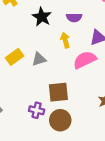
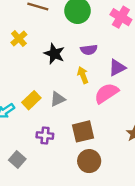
purple cross: (37, 110) -> (45, 136), moved

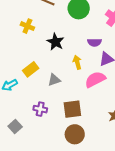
yellow cross: (19, 39) -> (27, 26), turned -32
purple semicircle: (89, 50) -> (95, 42), moved
yellow rectangle: (31, 100) -> (31, 69), moved

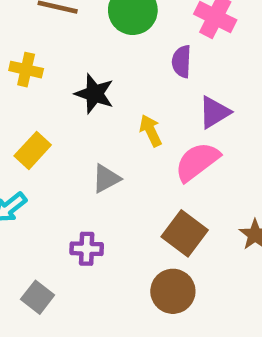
purple semicircle: (95, 42) -> (182, 61), moved, turned 104
yellow rectangle: (31, 69) -> (33, 150), moved
brown square: (72, 109) -> (185, 233), moved, turned -36

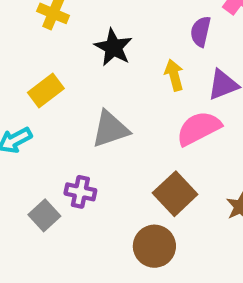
yellow arrow: (151, 131) -> (174, 75), moved
gray triangle: (106, 179) -> (110, 129), size x1.4
gray square: (38, 297) -> (44, 215), moved

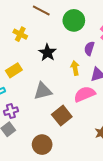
purple cross: (80, 192) -> (11, 111), moved, turned -32
brown square: (175, 194) -> (62, 116), moved
brown circle: (154, 246) -> (42, 145), moved

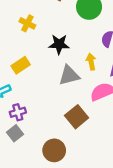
black star: (47, 53) -> (59, 44), turned -30
gray triangle: (43, 91) -> (69, 75), moved

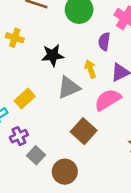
yellow rectangle: (21, 65) -> (25, 98), moved
gray square: (15, 133) -> (36, 155), moved

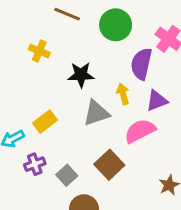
purple semicircle: (104, 42) -> (141, 64), size x1.5
gray square: (36, 155) -> (67, 175), moved

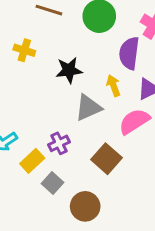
yellow rectangle: (45, 122) -> (32, 161), moved
purple cross: (35, 164) -> (59, 143), moved
gray square: (67, 175) -> (53, 183), moved

